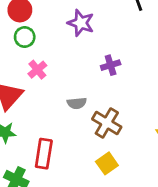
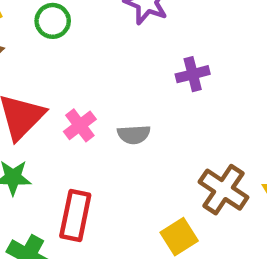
pink cross: (37, 70) -> (80, 125), moved
brown cross: (107, 123) -> (224, 190), moved

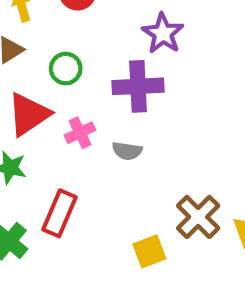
green circle: (53, 21) -> (66, 69), moved
purple cross: (193, 74) -> (138, 86), moved, size x1.6

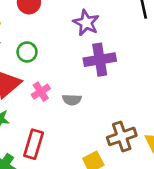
purple cross: (138, 86) -> (100, 60), moved
brown cross: (198, 217) -> (122, 136), turned 32

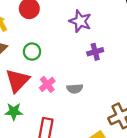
purple cross: (100, 60) -> (95, 52), size x0.6

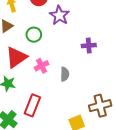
purple star: (80, 21) -> (59, 15), moved
gray semicircle: (75, 89) -> (65, 74), turned -96

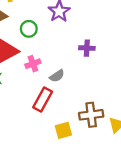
gray semicircle: (65, 74) -> (57, 76), turned 48
red rectangle: (32, 105) -> (43, 99), moved

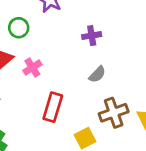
gray semicircle: (57, 76) -> (97, 74), moved

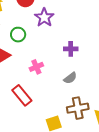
pink cross: (32, 68) -> (36, 67), moved
red rectangle: (53, 107) -> (22, 95), moved, turned -65

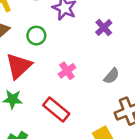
purple cross: (71, 49) -> (104, 27), moved, turned -32

